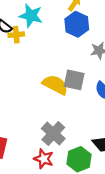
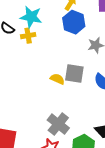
yellow cross: (16, 35) -> (28, 36), moved
yellow semicircle: (55, 85) -> (57, 79), size x0.6

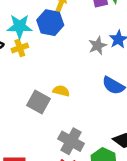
blue hexagon: (74, 22) -> (50, 23), moved
gray square: (74, 73) -> (39, 102), moved, turned 30

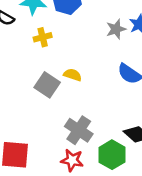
yellow cross: (20, 48) -> (43, 37), moved

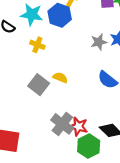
yellow cross: (43, 37) -> (37, 45), turned 32
red star: (72, 160) -> (78, 126), moved

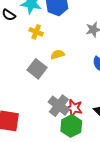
yellow semicircle: (60, 78) -> (57, 54), moved, turned -40
green hexagon: (89, 146) -> (71, 126), moved

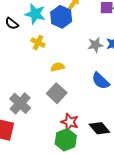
gray square: (37, 69) -> (57, 93), moved
gray cross: (59, 106) -> (20, 103), moved

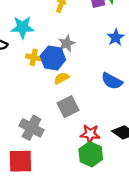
blue hexagon: (61, 17) -> (53, 58), moved
gray star: (95, 45) -> (67, 43), moved
gray square: (57, 93) -> (68, 107), turned 36

